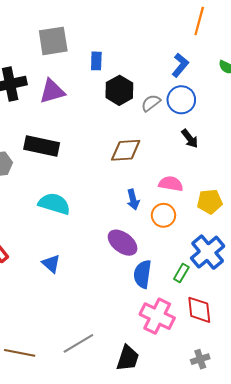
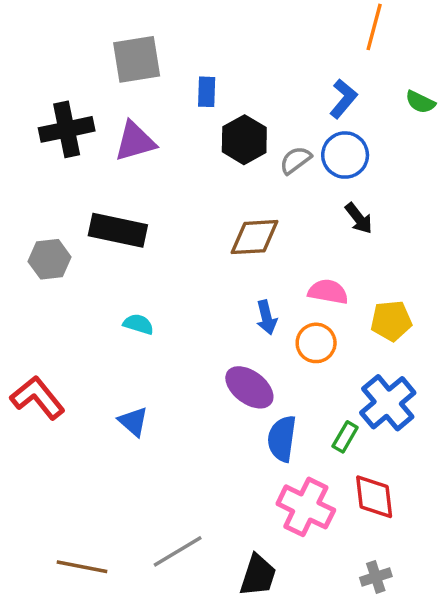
cyan semicircle: (54, 204) -> (138, 324), size x0.6

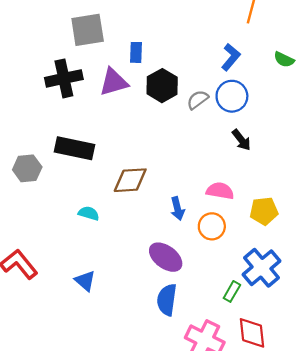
black cross: (67, 129) -> (64, 78), moved
purple triangle: (135, 141) -> (114, 82), moved
brown diamond: (255, 237) -> (130, 180), moved
blue semicircle: (282, 439) -> (167, 300), moved

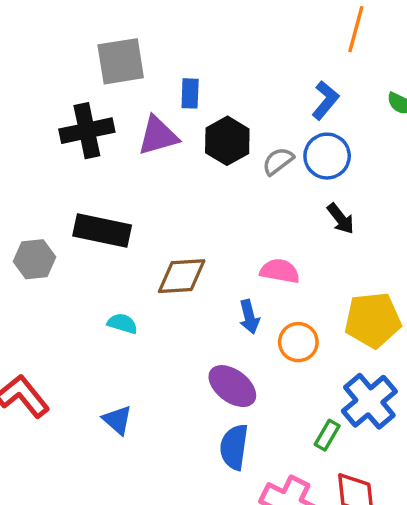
pink semicircle: (220, 191) -> (280, 271), moved
yellow pentagon: (264, 211) -> (373, 320), size x1.4

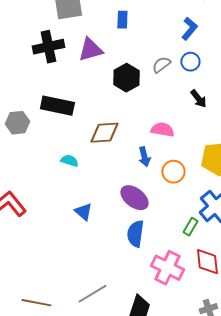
blue rectangle: (190, 93) -> (122, 20), moved
black hexagon: (227, 141) -> (126, 78), moved
blue circle: (327, 156) -> (190, 62), size x0.7
blue triangle: (117, 420) -> (83, 212), moved

